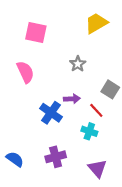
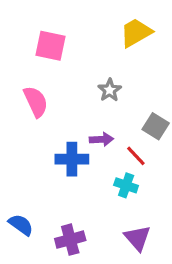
blue cross: (51, 113) -> (72, 159), turned -35
purple cross: (56, 157) -> (70, 240), moved

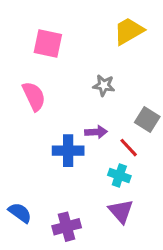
gray star: (110, 90) -> (104, 85), turned -30
purple triangle: (138, 238) -> (121, 211), moved

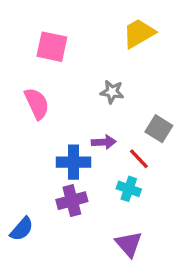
purple triangle: (121, 211) -> (129, 244), moved
blue semicircle: (20, 213) -> (22, 229), turned 95
purple cross: (67, 227) -> (72, 201), moved

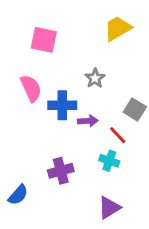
gray star: (112, 92) -> (95, 78), turned 30
blue cross: (74, 162) -> (62, 105), moved
purple triangle: (129, 244) -> (109, 208), turned 40

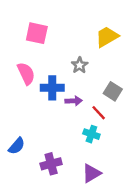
yellow trapezoid: (118, 28) -> (107, 37), moved
purple cross: (61, 171) -> (51, 164), moved
blue semicircle: (18, 195) -> (17, 146), moved

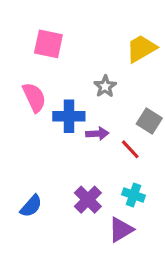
cyan cross: (91, 134) -> (133, 195), moved
blue semicircle: (17, 146) -> (31, 206), moved
purple cross: (51, 164) -> (88, 200), moved, turned -30

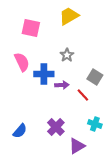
yellow trapezoid: (141, 49) -> (69, 16), moved
cyan cross: (133, 195) -> (95, 124), moved

